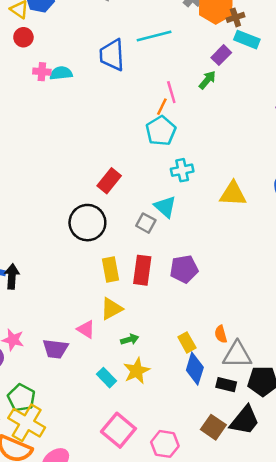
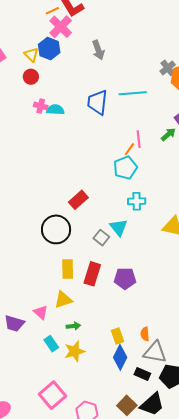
cyan rectangle: (107, 378) -> (51, 344), moved

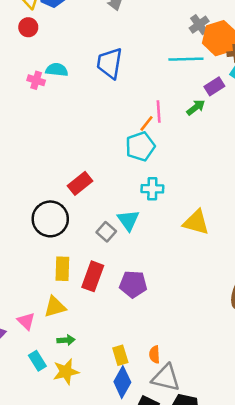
cyan line: (133, 93) -> (186, 59), moved
pink cross: (41, 106) -> (36, 80), moved

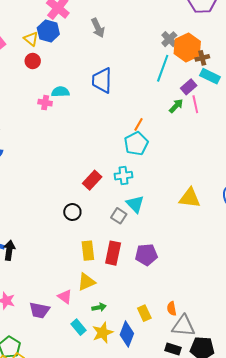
cyan line: (186, 59) -> (163, 68), turned -60
pink line: (159, 111) -> (195, 104), moved
cyan cross: (152, 189) -> (124, 176), moved
black circle: (50, 219) -> (72, 212), size x0.6
blue diamond: (122, 382) -> (127, 334), moved

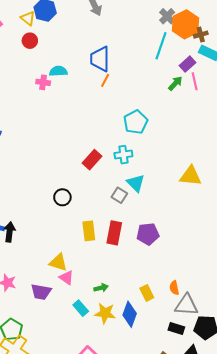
orange line: (139, 124) -> (105, 80), moved
black circle: (72, 212) -> (62, 197), moved
yellow triangle: (86, 282) -> (58, 262), moved, turned 42
yellow star: (103, 333) -> (105, 313), turned 30

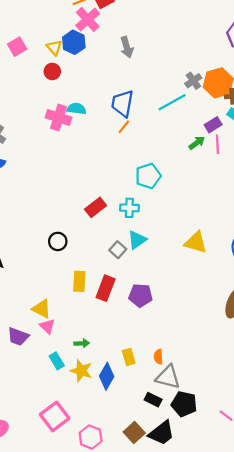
gray cross: (167, 16) -> (193, 81), moved
cyan line: (161, 46) -> (172, 102), moved, turned 32
pink cross: (43, 82) -> (59, 118), size x1.6
cyan triangle: (136, 183) -> (137, 240), turned 30

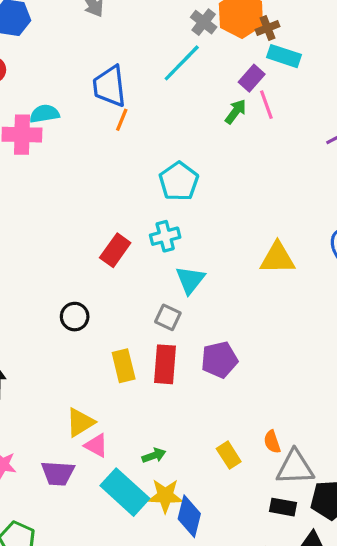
gray square: (118, 250) -> (168, 317), moved
yellow triangle: (42, 309) -> (80, 422), turned -42
cyan rectangle: (57, 361) -> (125, 492), size x1.8
blue diamond: (107, 376) -> (189, 516), moved

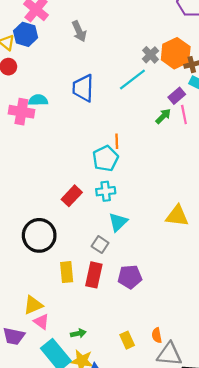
orange line: (122, 120) -> (117, 141), moved, turned -32
cyan pentagon: (179, 181) -> (105, 158), moved
black circle: (75, 317) -> (39, 235), size x1.8

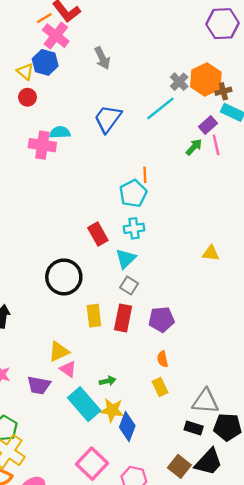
blue trapezoid: (83, 88) -> (108, 119), turned 36
red rectangle: (72, 196) -> (98, 234), turned -72
yellow triangle: (177, 216) -> (211, 253), size x0.7
cyan triangle: (118, 222) -> (126, 259), moved
orange semicircle: (157, 335) -> (162, 359), moved

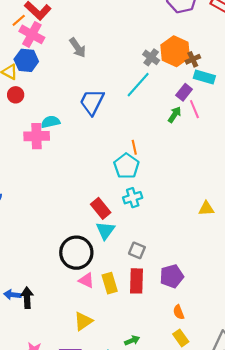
cyan triangle: (126, 259) -> (105, 230), moved
pink triangle: (68, 369) -> (86, 280), moved

